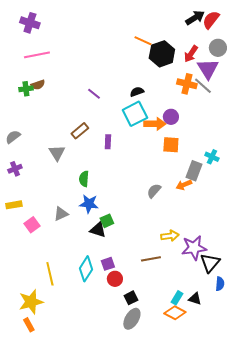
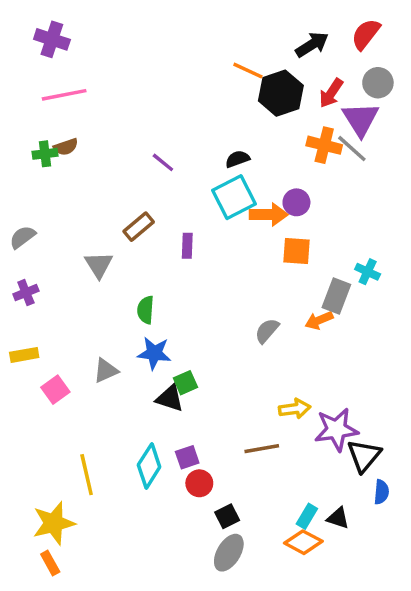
black arrow: (195, 18) -> (312, 45), moved

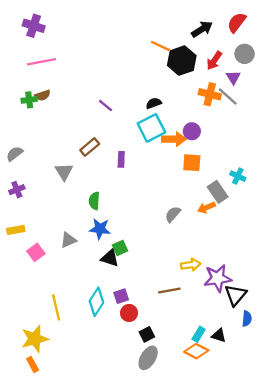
purple triangle: (361, 119) -> (233, 77), size x0.6
gray rectangle: (336, 296) -> (218, 192), turned -55

